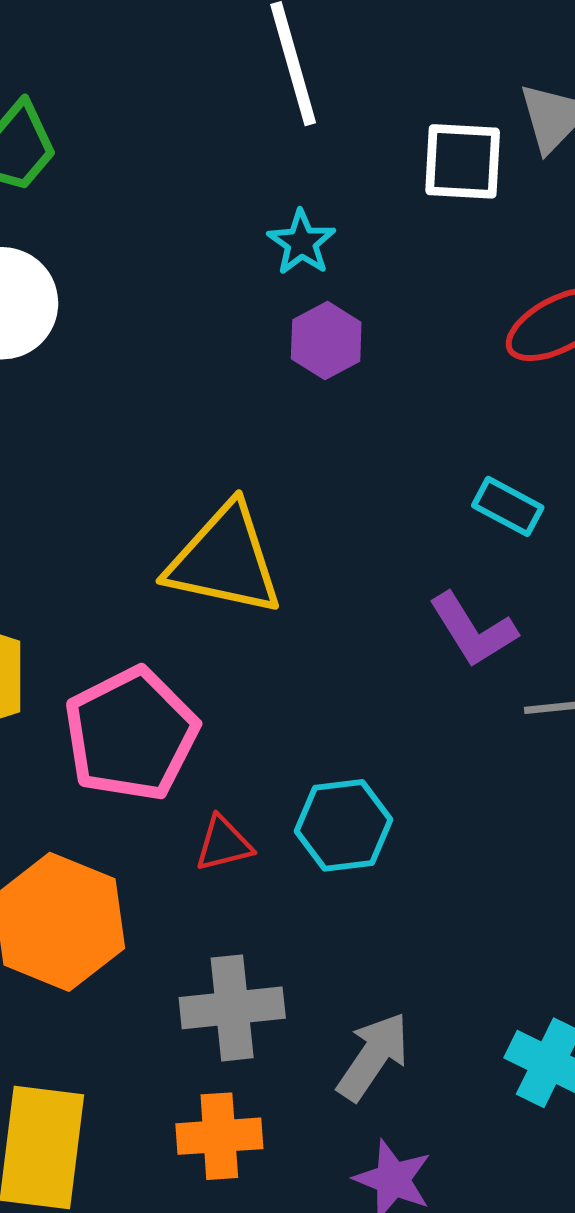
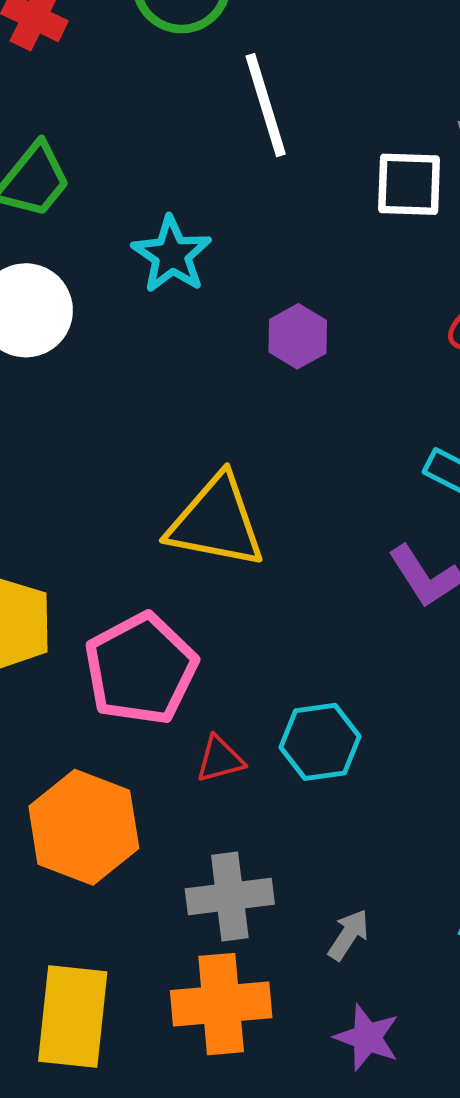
cyan star: (302, 242) -> (172, 255), moved, size x1.4
gray arrow: (373, 1056) -> (348, 935), size x0.7
orange cross: (219, 1136) -> (221, 1004), size x1.4

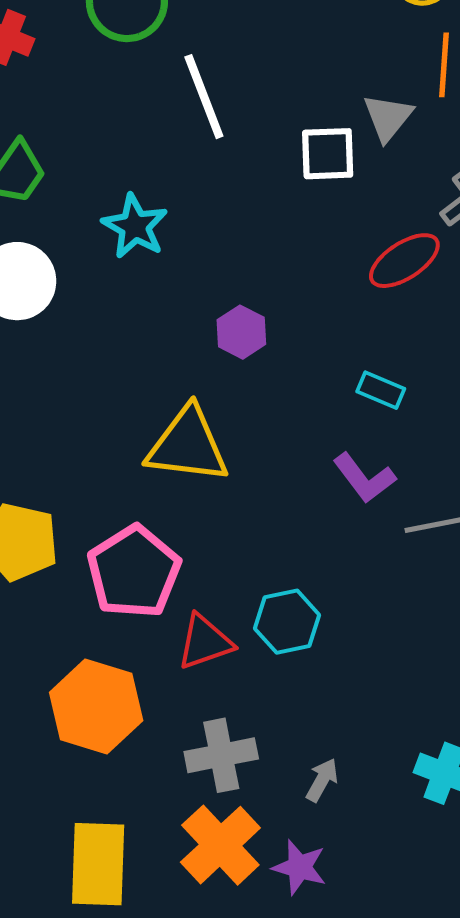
purple hexagon: (298, 336) -> (241, 332), moved
red triangle: (220, 759) -> (205, 642), size x1.4
orange cross: (221, 1004) -> (220, 845), turned -34
purple star: (367, 1037) -> (299, 867), moved

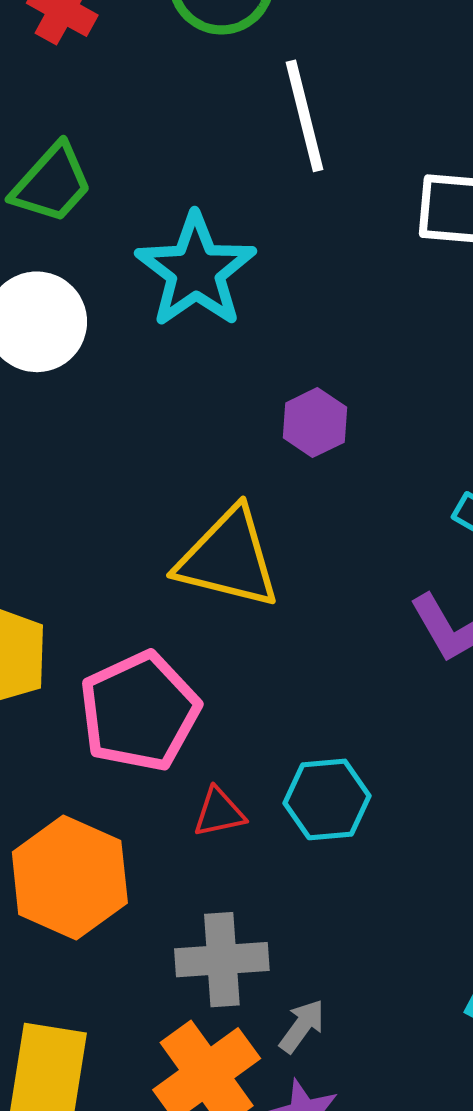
cyan star: (135, 226) -> (196, 271), size x1.4
red triangle: (205, 642) -> (219, 812), size x0.7
gray arrow: (322, 780) -> (302, 1026), moved

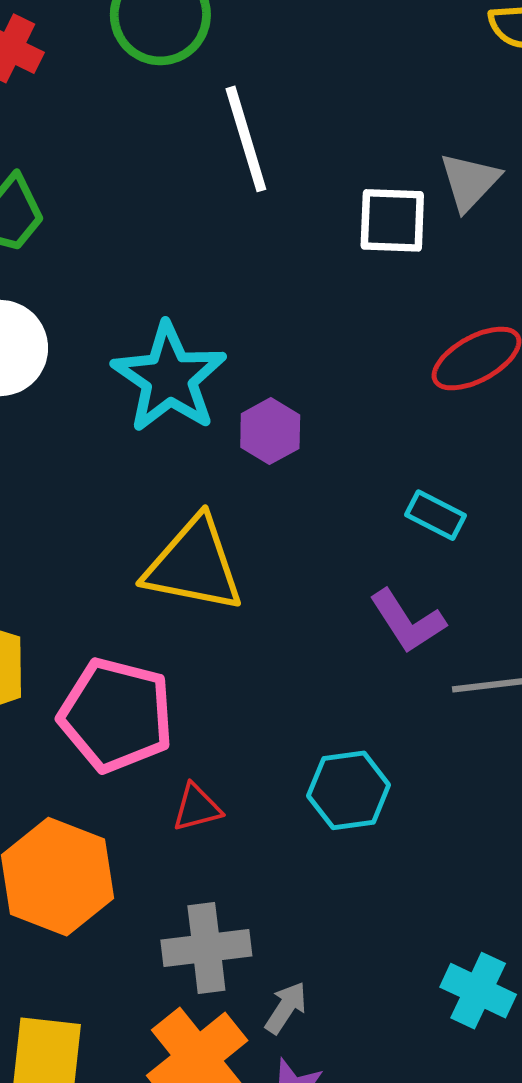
cyan star: (196, 271) -> (169, 378), moved
pink pentagon: (139, 711) -> (116, 715), turned -30
cyan hexagon: (327, 799) -> (349, 790), moved

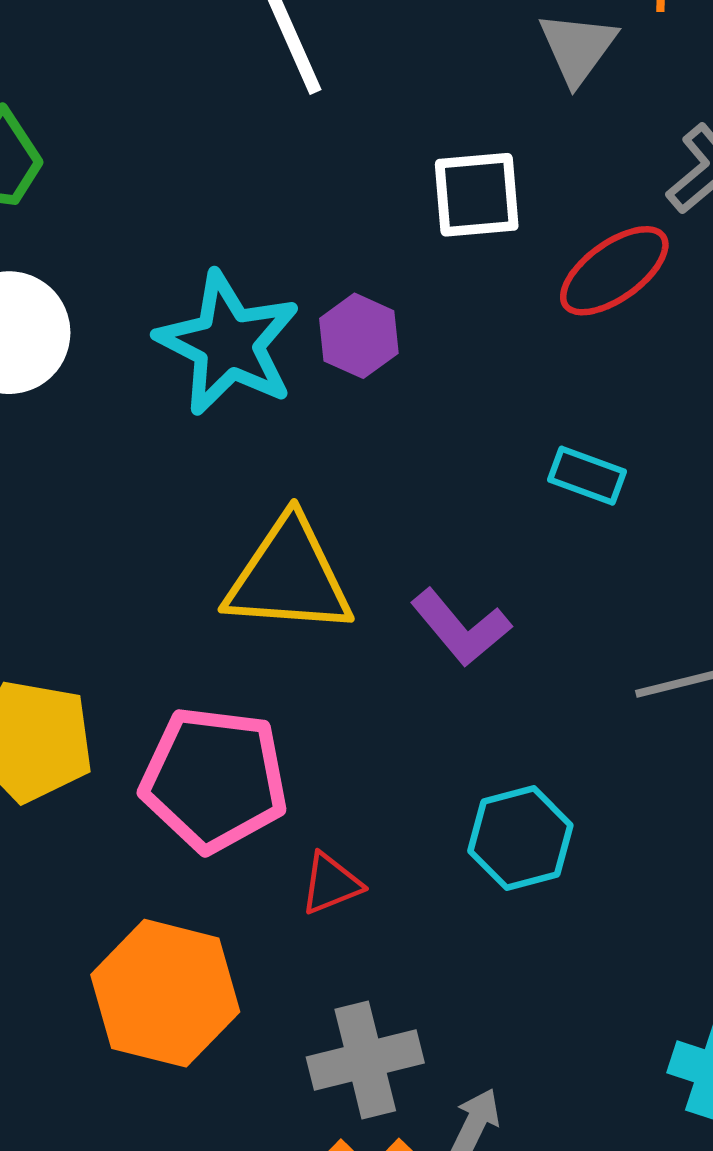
white square: (392, 220) -> (477, 195), moved
purple hexagon: (270, 431) -> (359, 336), moved
purple L-shape: (407, 621) -> (461, 627), moved

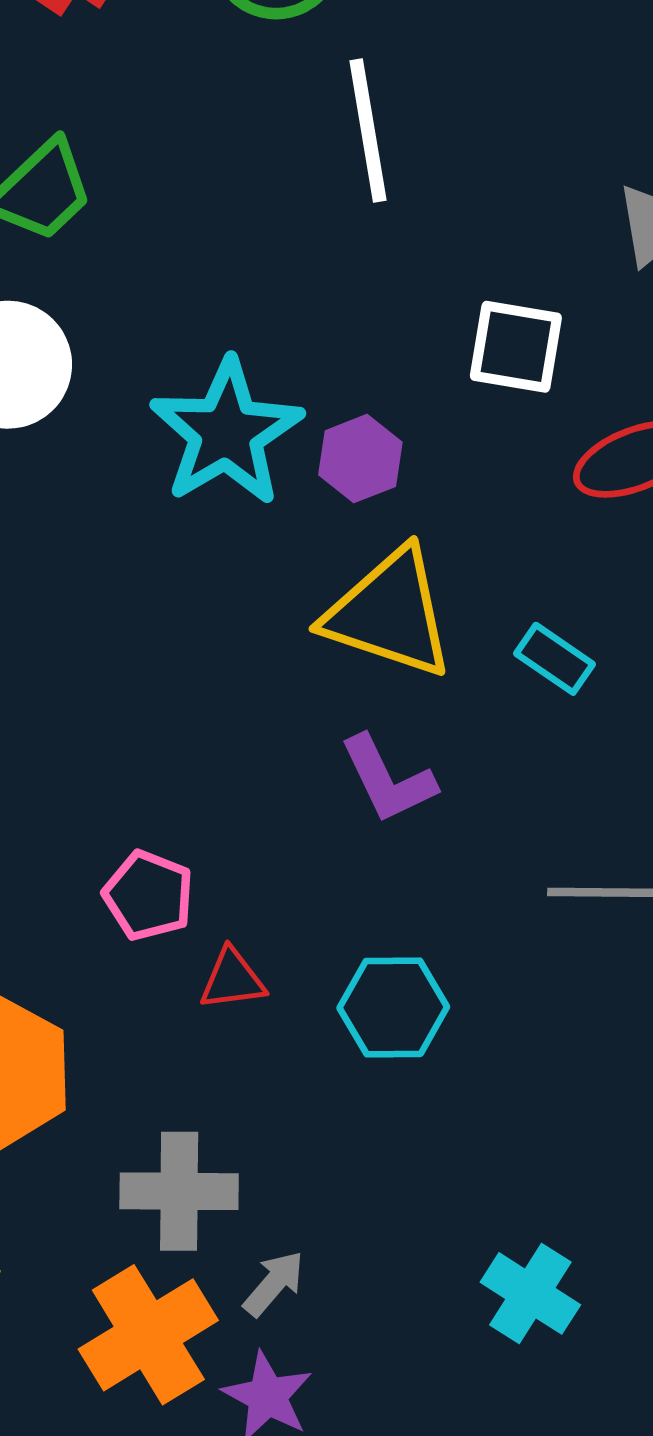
yellow triangle: (289, 577) -> (389, 613), moved
pink pentagon: (214, 779) -> (148, 895), moved, size x0.6
red triangle: (331, 884) -> (232, 979), moved

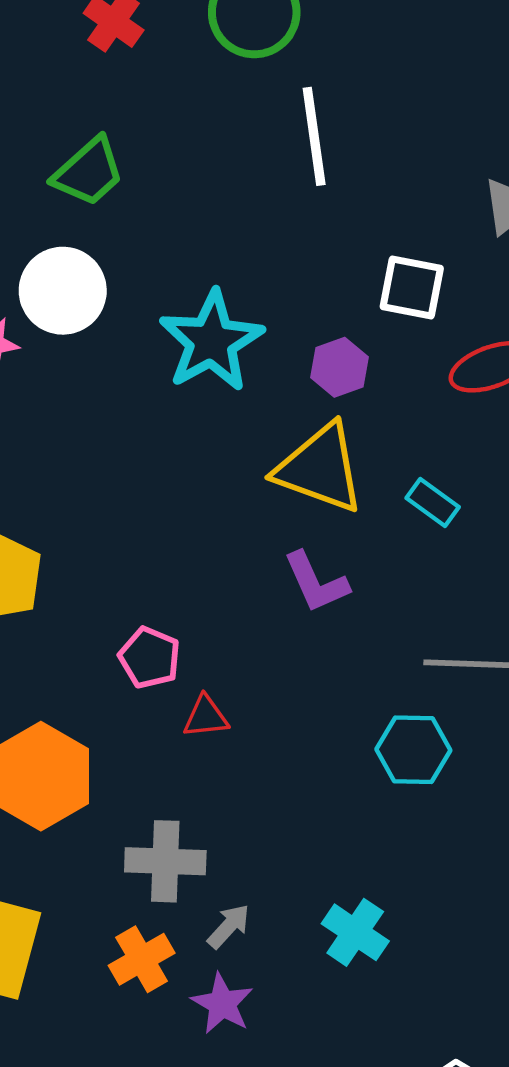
purple hexagon: (360, 459) -> (339, 367), moved
cyan hexagon: (393, 1007) -> (413, 750), moved
cyan cross: (530, 1293) -> (355, 932), moved
orange cross: (148, 1335) -> (142, 959), size x0.7

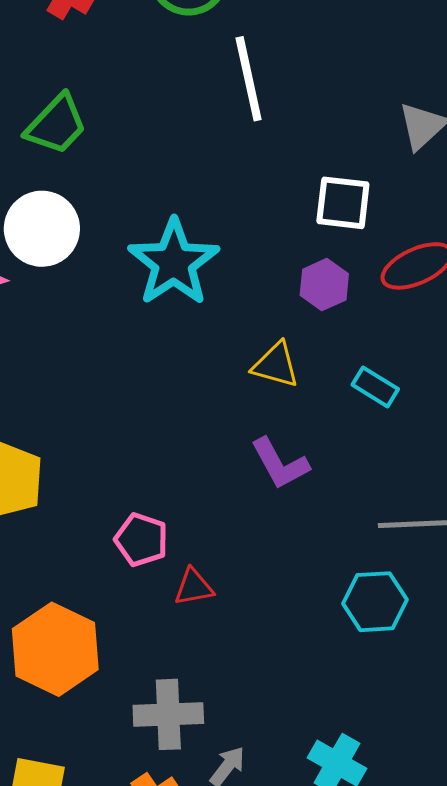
purple hexagon: (339, 367) -> (324, 285), moved
yellow triangle: (320, 468) -> (276, 365), size x0.6

